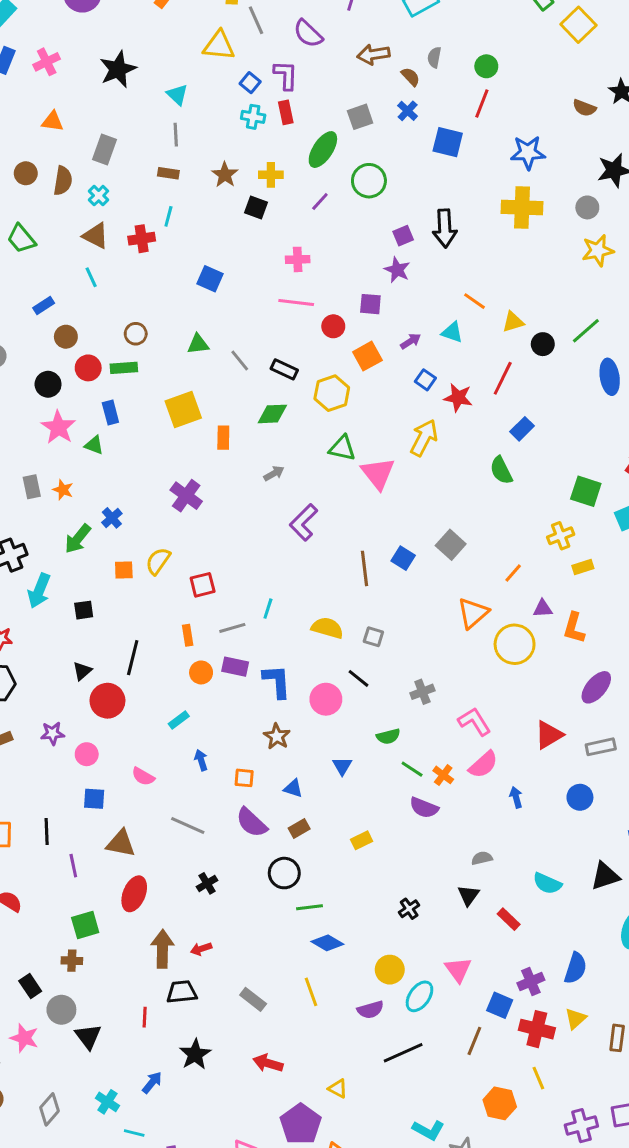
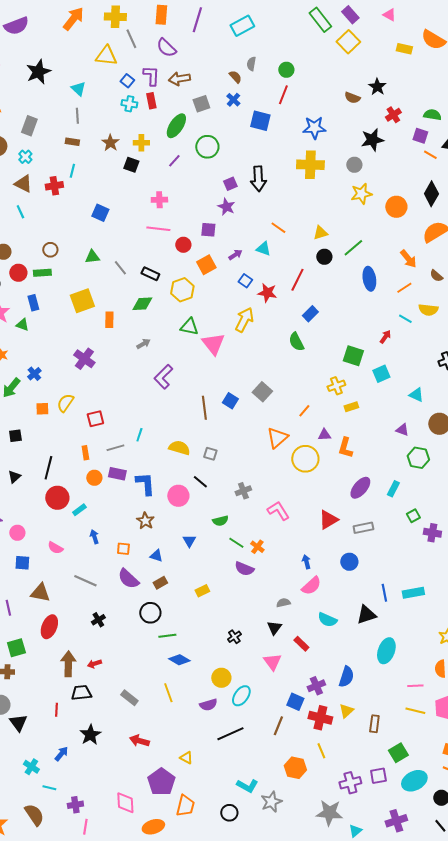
brown arrow: (373, 54) -> (179, 79), moved
yellow triangle: (513, 322) -> (320, 233), moved
red circle: (107, 701) -> (57, 498), moved
pink semicircle: (483, 765) -> (311, 586), moved
pink triangle: (458, 970) -> (272, 662), moved

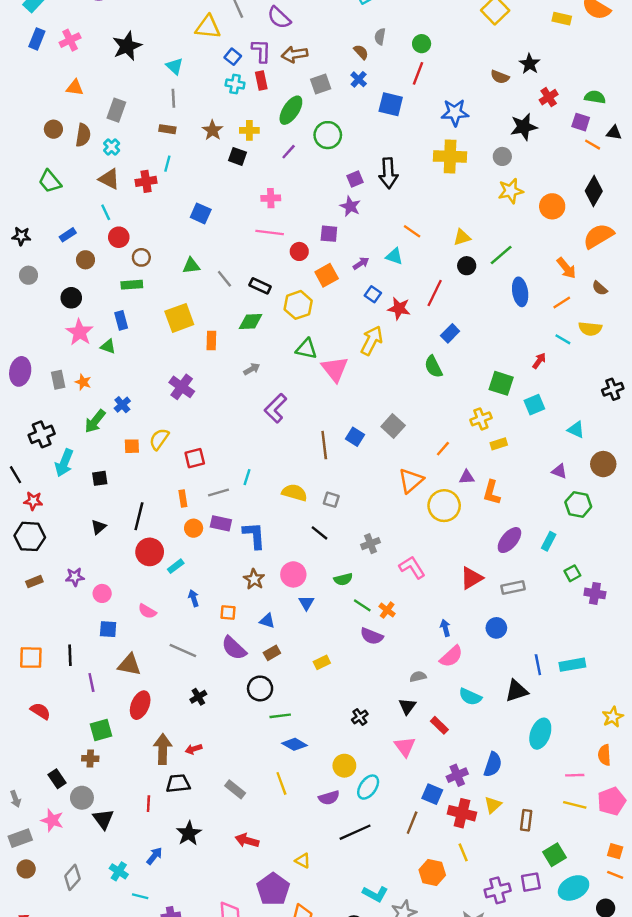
red circle: (18, 273) -> (119, 237), moved
pink circle: (178, 496) -> (293, 574), moved

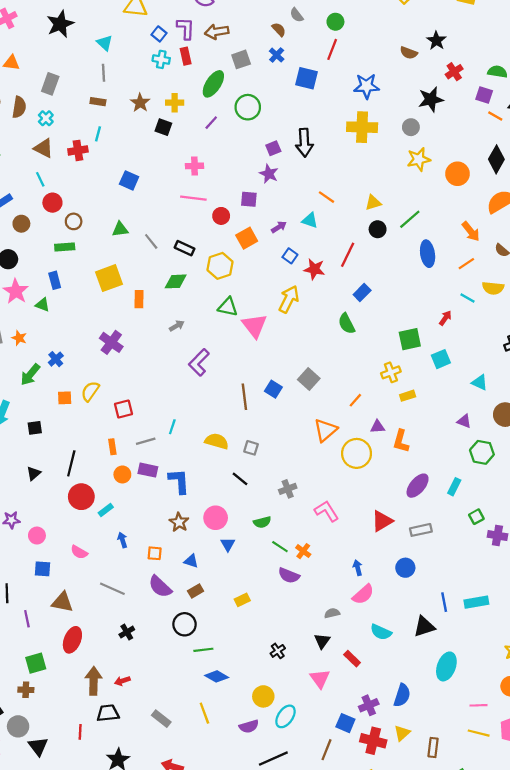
gray semicircle: (380, 37) -> (297, 15), turned -48
green square: (501, 383) -> (410, 339), turned -30

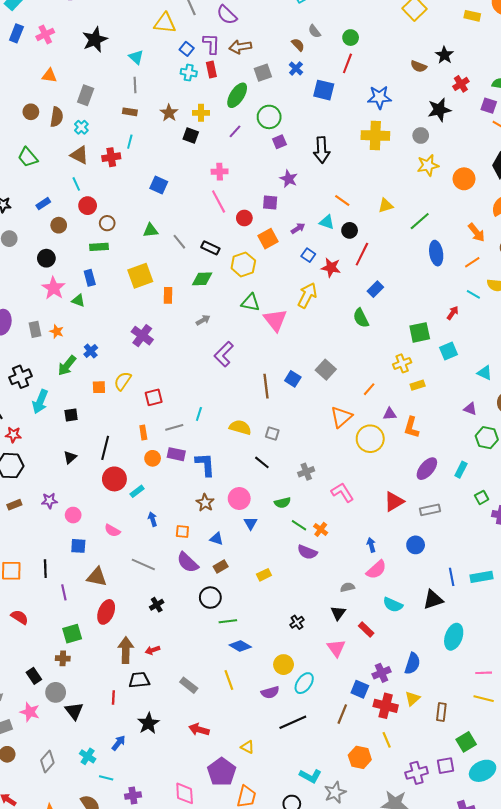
purple square: (273, 148) -> (279, 142), moved
pink line: (193, 198) -> (219, 201), turned 55
black circle: (378, 229) -> (350, 230), moved

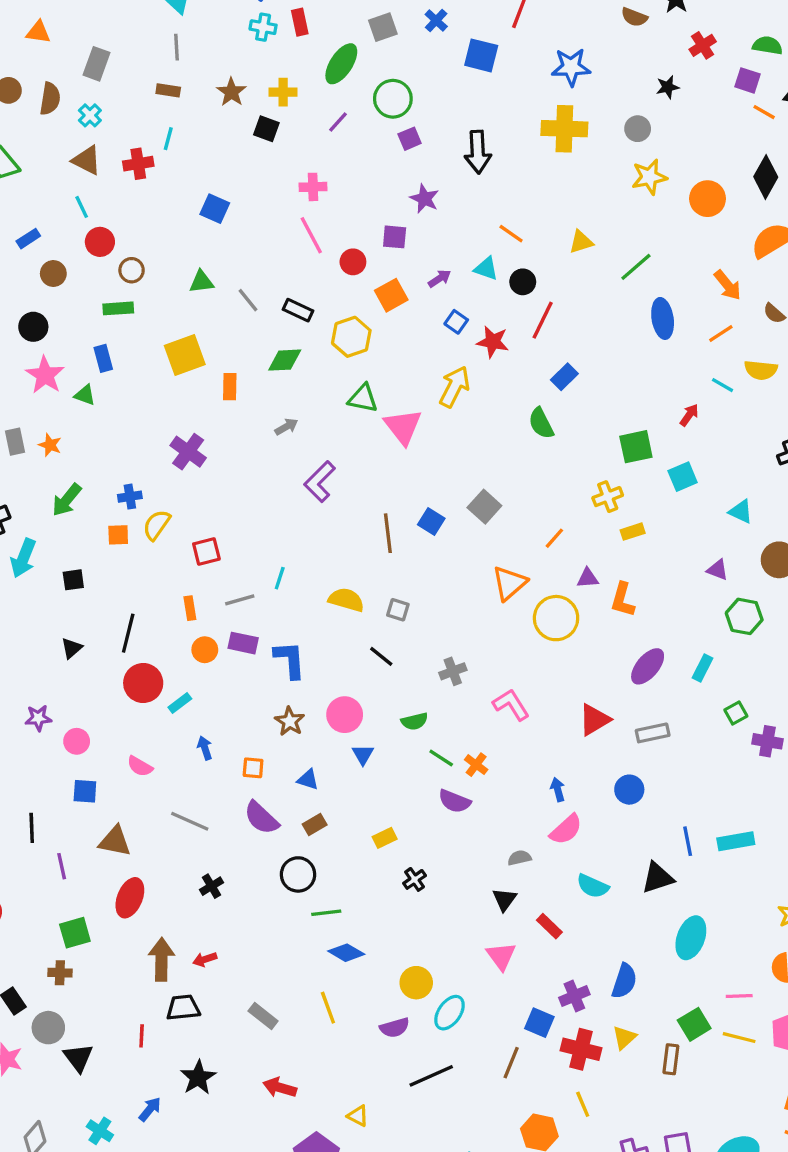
black star: (439, 110) -> (668, 87), size x0.6
blue cross: (91, 351) -> (130, 497), moved, turned 32
black cross: (297, 622) -> (415, 879), moved
green square: (466, 742) -> (694, 1024), moved

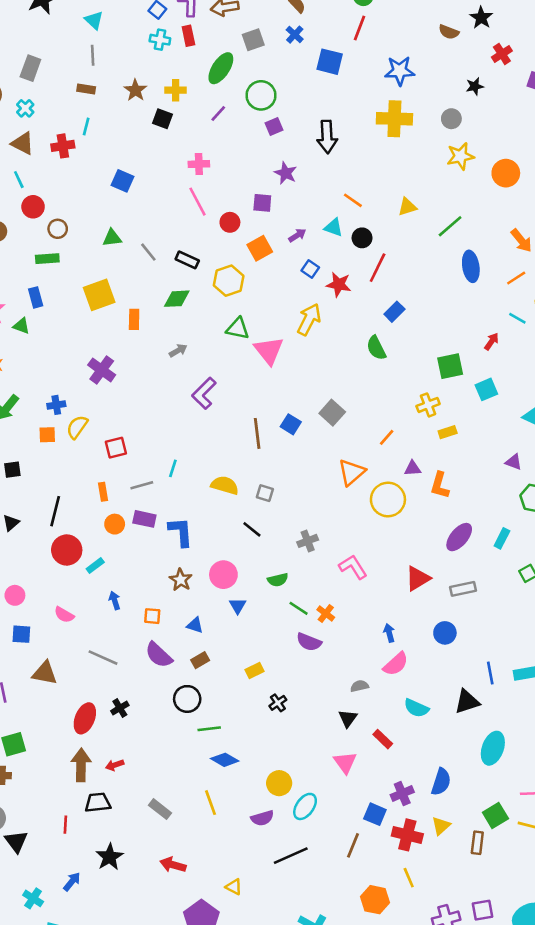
red ellipse: (130, 898) -> (85, 718), moved

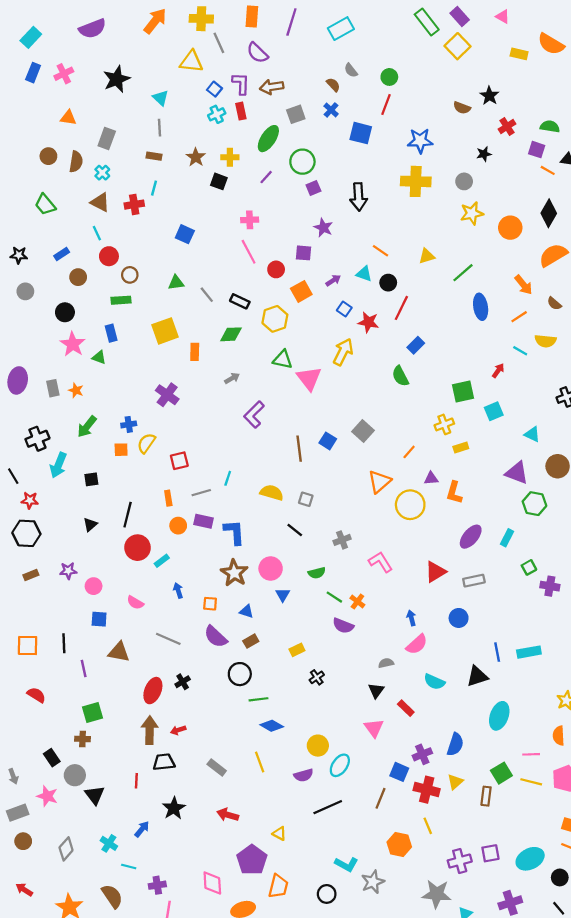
cyan cross: (160, 40) -> (217, 114), turned -35
purple triangle: (514, 462) -> (517, 473), size x1.6
brown star: (181, 580) -> (234, 573), size x1.4

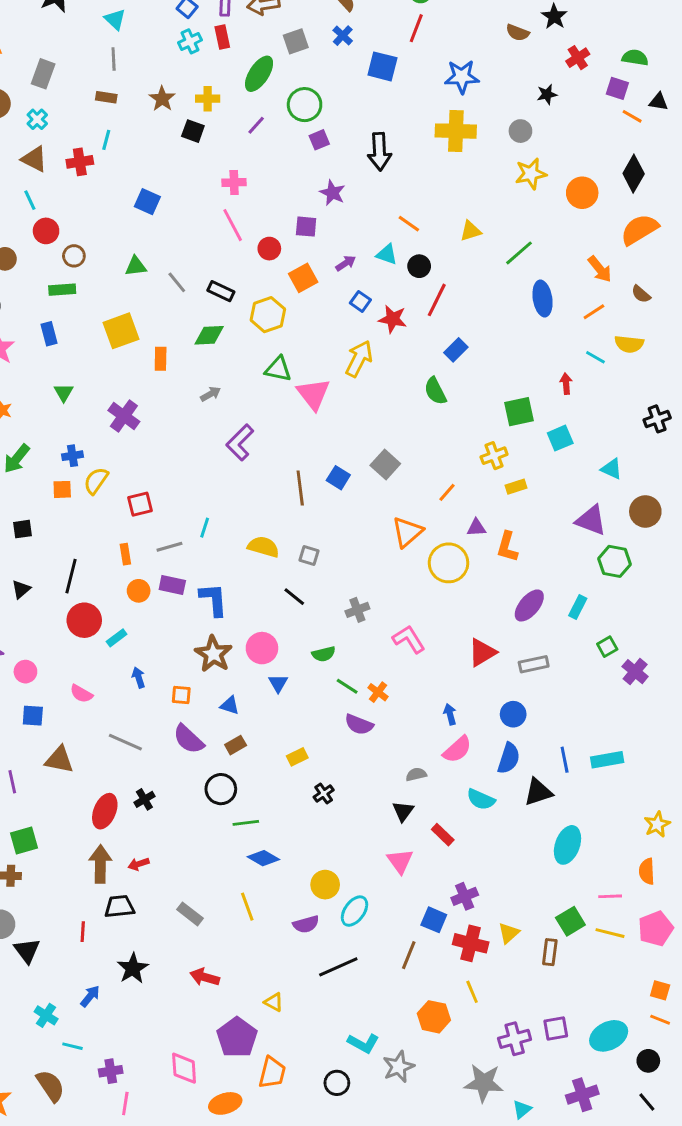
green triangle: (99, 357) -> (64, 393), moved, turned 40
red arrow: (498, 371) -> (566, 384), turned -40
purple cross: (550, 586) -> (635, 672), turned 30
blue semicircle: (455, 744) -> (509, 758), moved

